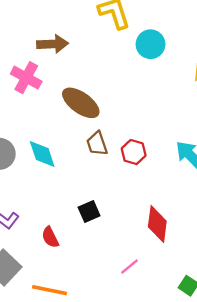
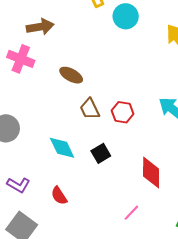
brown ellipse: (81, 103) -> (71, 75), size x0.7
cyan diamond: (42, 154) -> (62, 148), moved
black square: (89, 211) -> (101, 153), moved

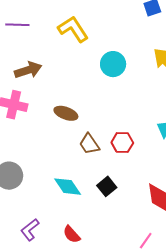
cyan circle: (126, 16) -> (113, 64), moved
purple L-shape: (18, 185) -> (30, 230), turned 120

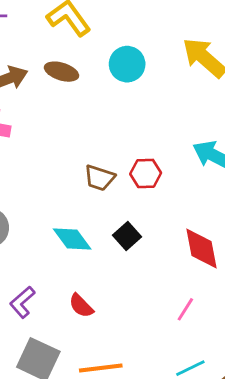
brown ellipse: (66, 113) -> (61, 72), moved
brown trapezoid: (89, 144) -> (99, 178), turned -35

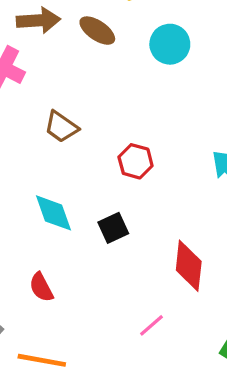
red hexagon: (146, 173) -> (136, 161), moved
brown trapezoid: (99, 178) -> (61, 127), moved

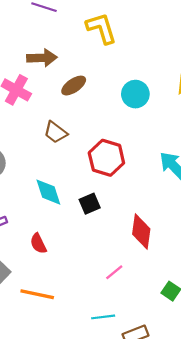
brown ellipse: (97, 31) -> (74, 86), moved, turned -70
cyan circle: (170, 44) -> (135, 94), moved
red hexagon: (136, 161) -> (106, 158), size x1.5

